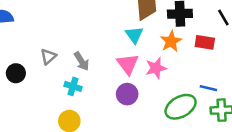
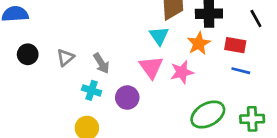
black circle: (16, 73) -> (28, 54), moved
blue line: (208, 88) -> (241, 71), moved
purple circle: (127, 94) -> (127, 98), moved

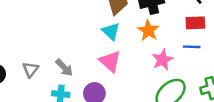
red rectangle: (235, 45) -> (195, 23), moved
pink star: (182, 72) -> (162, 60), moved

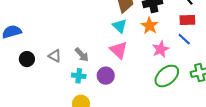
blue line: (192, 47) -> (184, 39), turned 40
gray triangle: (31, 70) -> (55, 56), turned -40

